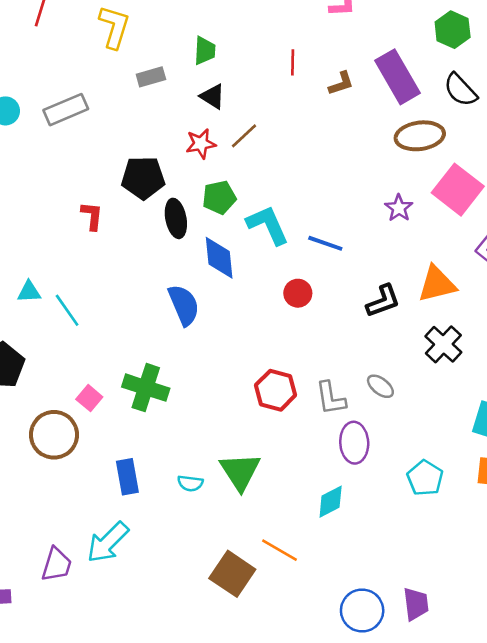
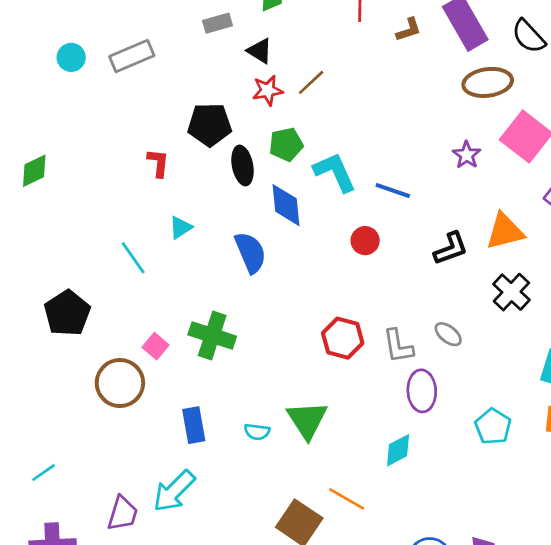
black triangle: (213, 96) -> (260, 51), moved
cyan triangle: (29, 292) -> (181, 227), moved, turned -30

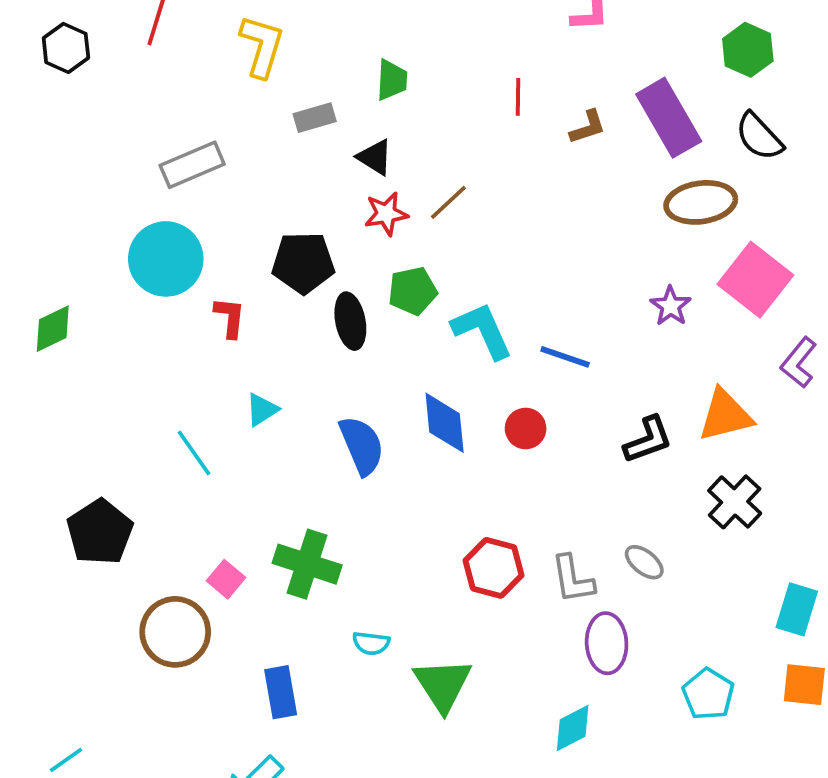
cyan circle: (71, 57) -> (166, 259), moved, size x1.8
blue diamond: (286, 205) -> (445, 423), moved
cyan semicircle: (257, 432) -> (371, 643), moved

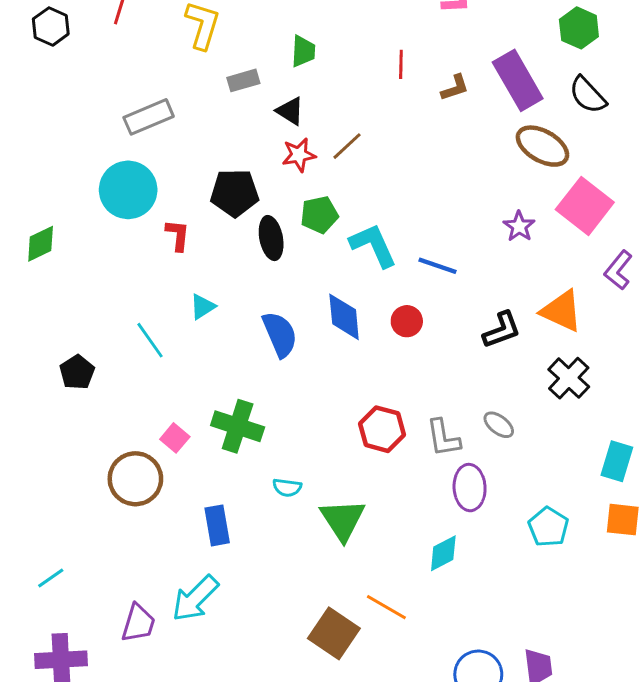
brown ellipse: (701, 202) -> (542, 146), turned 38
orange triangle: (725, 415) -> (561, 311), turned 39
black pentagon: (100, 532) -> (77, 372), moved, size x0.7

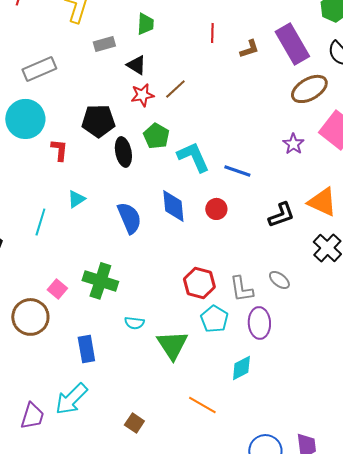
brown ellipse: (542, 146) -> (309, 89), turned -60
green pentagon: (319, 215) -> (156, 136), turned -30
cyan line: (150, 340) -> (40, 222), turned 52
cyan pentagon: (548, 527) -> (214, 319), moved
brown square: (334, 633) -> (134, 423), moved, size x0.6

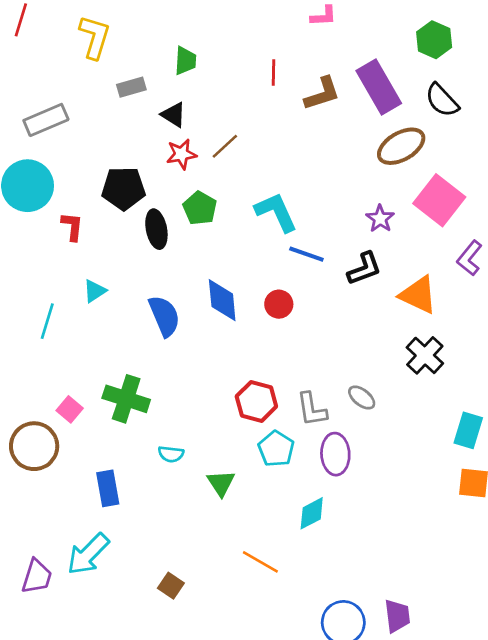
brown L-shape: (249, 49) -> (322, 94), size x1.4
cyan L-shape: (193, 157) -> (276, 212), moved
black L-shape: (281, 215) -> (364, 269), moved
green triangle: (172, 345) -> (221, 483), size x0.7

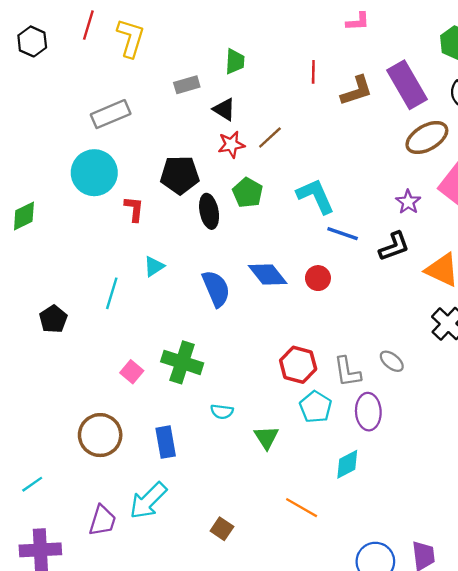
yellow L-shape: (95, 37) -> (131, 38), moved
blue diamond: (222, 300) -> (268, 275), turned -33
brown circle: (34, 446) -> (100, 435), moved

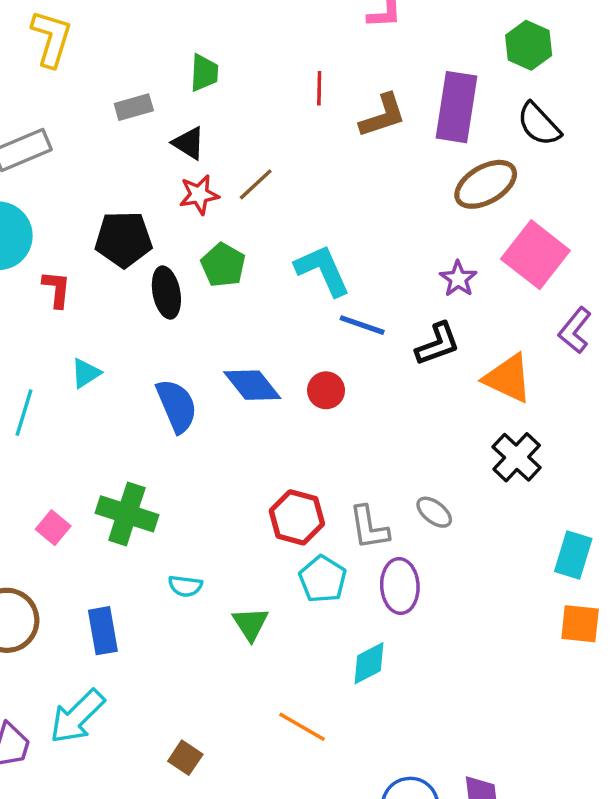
purple rectangle: (407, 85) -> (456, 107), turned 39

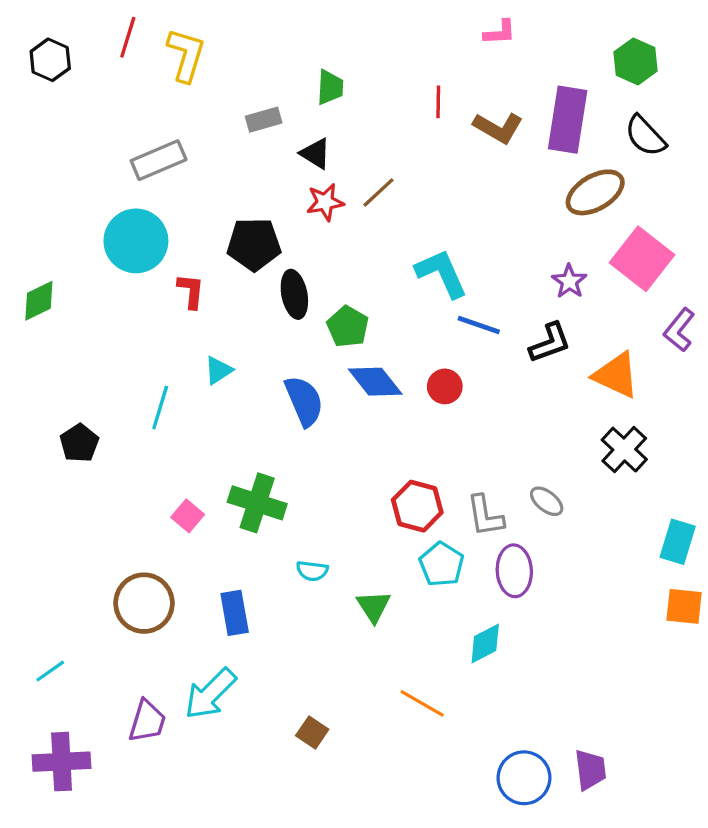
brown L-shape: (383, 116) -> (498, 128), turned 48
green pentagon: (223, 265) -> (348, 327), moved

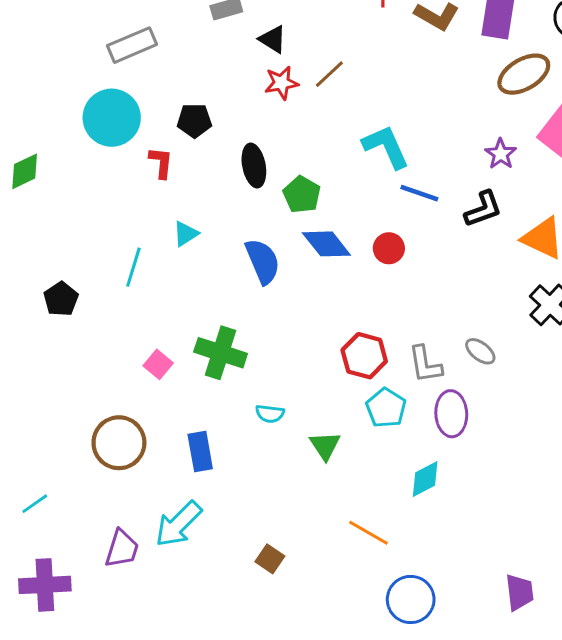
black pentagon: (254, 244) -> (194, 121), moved, size x0.7
blue circle: (524, 778) -> (411, 599), moved

